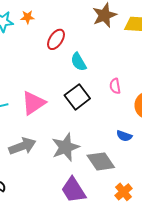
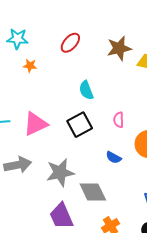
orange star: (27, 17) -> (30, 66), moved
red ellipse: (56, 39) -> (70, 43), moved
blue semicircle: (124, 136) -> (114, 157), moved

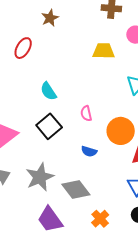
brown star: (119, 48) -> (50, 18), moved, size x0.7

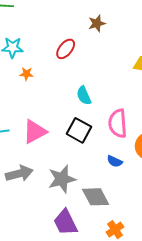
pink semicircle: (86, 113) -> (118, 123), size x1.8
black square: (49, 126) -> (79, 130), turned -30

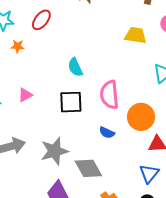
red ellipse: (66, 49) -> (41, 20), moved
black square: (79, 130) -> (71, 102), turned -30
pink triangle: (35, 132) -> (25, 95), moved, size x0.6

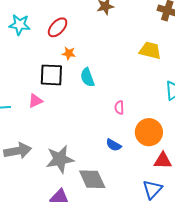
orange star: (18, 46) -> (69, 53), moved
pink semicircle: (109, 95) -> (119, 107), size x0.5
black square: (71, 102) -> (51, 75), moved

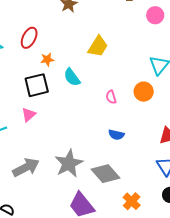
yellow trapezoid: (150, 50) -> (98, 46), moved, turned 125
orange circle: (149, 132) -> (144, 92), moved, size x0.7

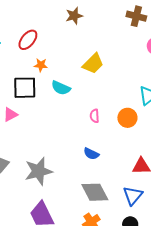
cyan semicircle: (72, 77) -> (61, 88), turned -42
gray diamond: (106, 174) -> (95, 192), moved

